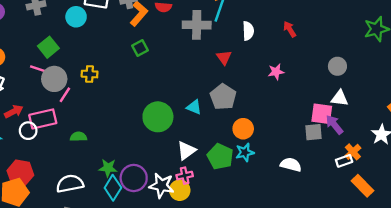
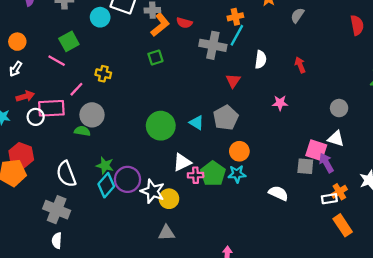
gray circle: (54, 79) -> (92, 115), moved
pink cross: (185, 176) -> (196, 175), moved
white semicircle: (70, 184) -> (66, 174), turned -110

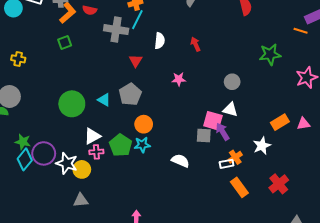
pink cross: (196, 175) -> (96, 152), moved

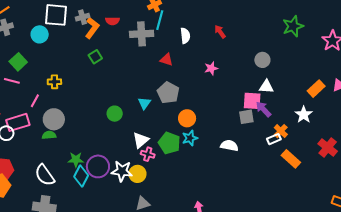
red triangle: (136, 61) -> (166, 60), turned -32
cyan triangle: (104, 100) -> (144, 103), turned 48
green circle: (72, 104) -> (115, 114), size x0.6
pink cross: (96, 152) -> (148, 154), turned 32

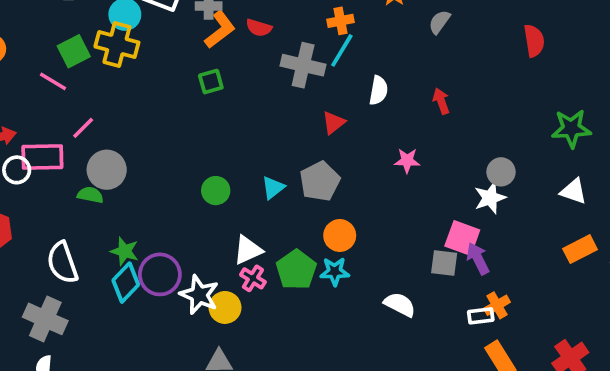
red triangle: (166, 60) -> (334, 123), turned 48
yellow cross: (54, 82) -> (117, 44), moved, size x1.6
white triangle: (266, 87) -> (574, 191), moved
white star: (304, 115) -> (490, 198), moved

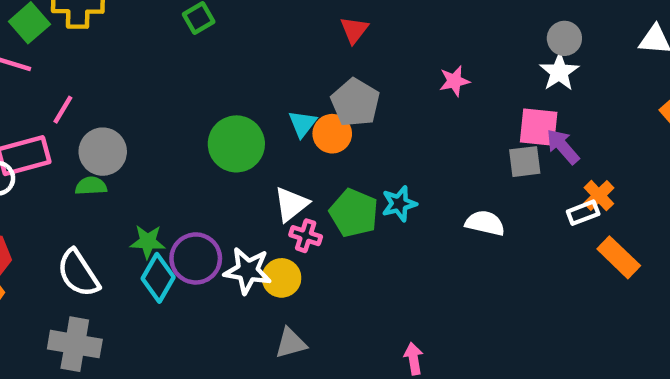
pink star: (407, 161) -> (454, 81), moved
green circle: (216, 191) -> (236, 144), size x1.6
orange circle: (340, 235) -> (332, 134), moved

